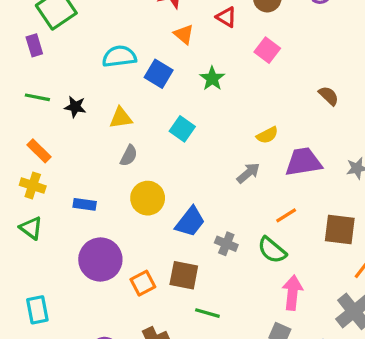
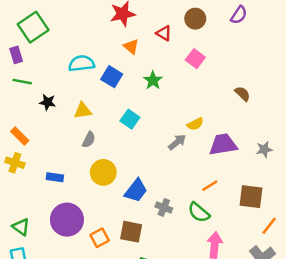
green line: (37, 97) -> (22, 82), moved
gray arrow: (248, 173) -> (177, 142), moved
green triangle: (31, 228) -> (21, 227), moved

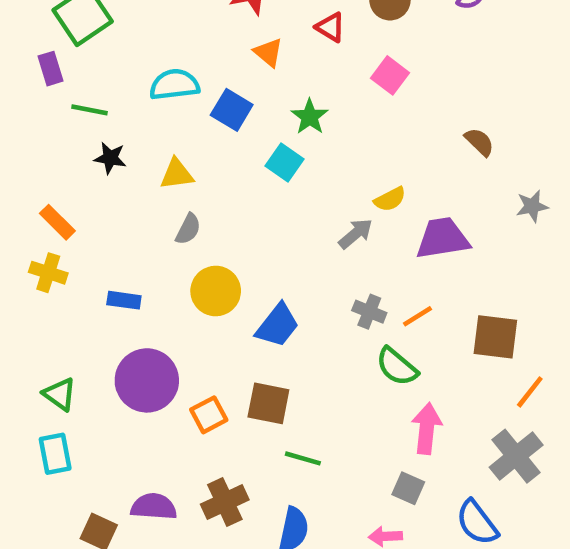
green line: (22, 82) -> (90, 110), moved
cyan square: (130, 119) -> (284, 163), moved
gray star: (264, 149) -> (532, 206), moved
gray cross: (164, 207) -> (369, 312), moved

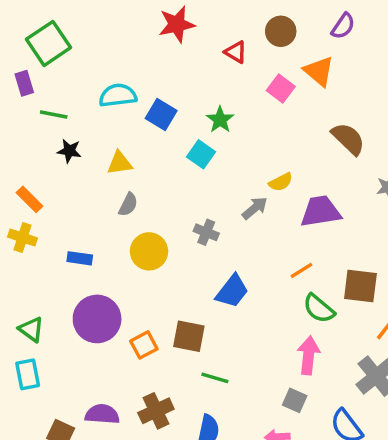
orange triangle: (268, 52) -> (319, 71), moved, size x1.4
brown semicircle: (479, 142) -> (348, 139), size x1.5
gray cross: (369, 312) -> (206, 232), moved
blue trapezoid: (278, 325) -> (232, 291), moved
green semicircle: (397, 367) -> (319, 309), moved

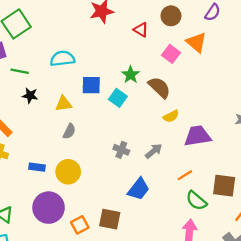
blue square: (161, 114) -> (91, 85), moved, turned -30
brown semicircle: (348, 139) -> (159, 87), moved
gray arrow: (255, 208) -> (154, 151), moved
yellow circle: (149, 251) -> (68, 172), moved

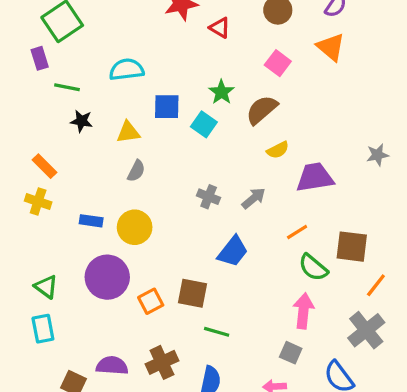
red triangle: (141, 30) -> (220, 28), moved
orange triangle: (196, 42) -> (331, 47), moved
brown semicircle: (159, 87) -> (262, 110), turned -85

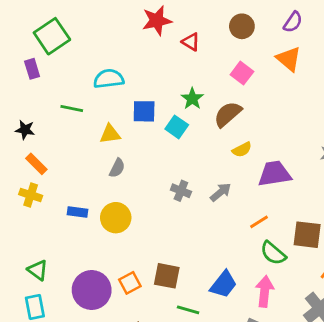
green line: (67, 87) -> (72, 109), moved
black star: (82, 121) -> (25, 130), moved
blue trapezoid: (233, 251) -> (223, 284), moved
purple circle: (107, 277) -> (92, 290), moved

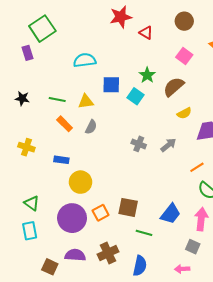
green line: (72, 109) -> (57, 99), moved
orange rectangle: (36, 164) -> (65, 124), moved
yellow circle: (116, 218) -> (80, 182), moved

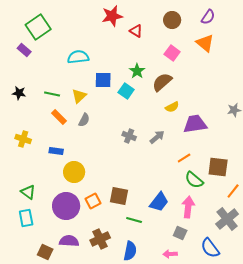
purple rectangle: (28, 53) -> (24, 50), turned -32
yellow triangle: (86, 102) -> (79, 96), turned -35

